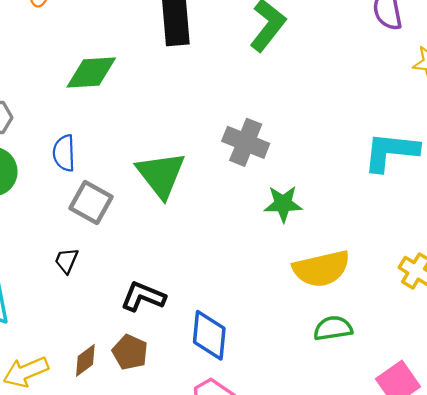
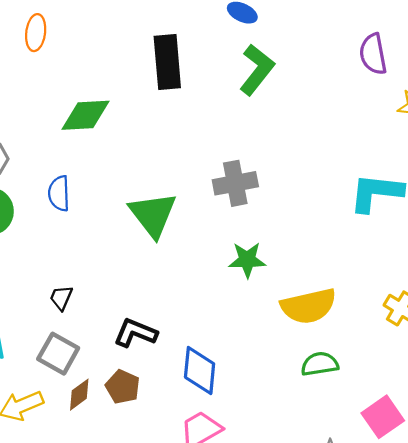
gray cross: (246, 142) -> (235, 183), turned -33
gray square: (91, 202) -> (58, 354), moved
green star: (283, 204) -> (247, 260), moved

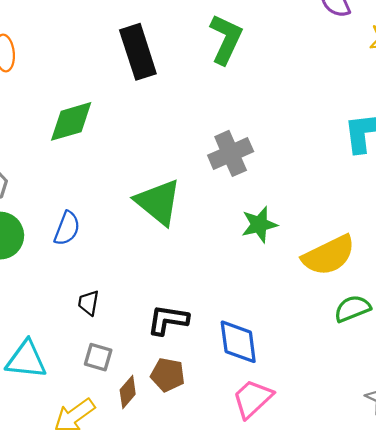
blue semicircle: (59, 193) -> (67, 228), moved, turned -144
gray square: (58, 354) -> (98, 357), size x0.7

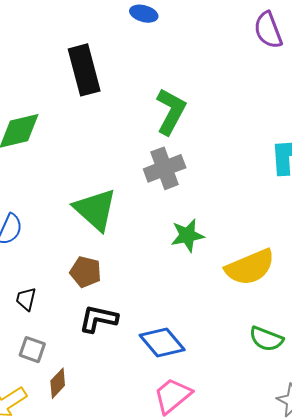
green L-shape: (226, 39) -> (171, 111), moved
green semicircle: (352, 309) -> (266, 339), moved, turned -140
blue diamond: (238, 342) -> (162, 342), turned -36
brown pentagon: (168, 375) -> (86, 272), moved

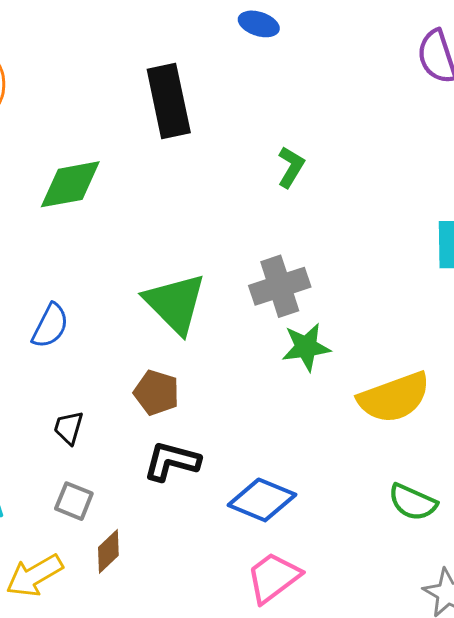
green L-shape: (171, 111) -> (291, 167), size x0.6
gray cross: (165, 168) -> (280, 286), moved
blue diamond: (162, 342) -> (262, 500), turned -30

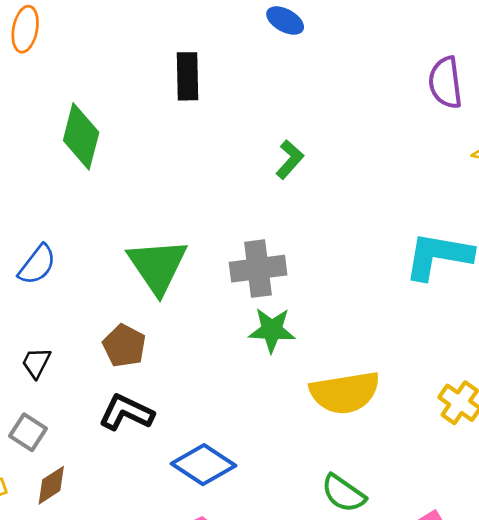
black rectangle: (169, 101) -> (188, 76), size x0.7
green diamond: (70, 184) -> (81, 136), turned -76

